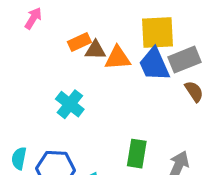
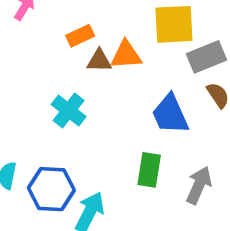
brown triangle: (95, 50) -> (99, 61), moved
blue trapezoid: (154, 64) -> (170, 114), moved

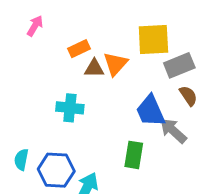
orange triangle: (126, 55) -> (115, 64), turned -44
cyan cross: (69, 110) -> (70, 108), turned -32
gray arrow: (199, 185) -> (173, 131), moved, turned -72

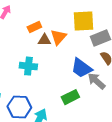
blue trapezoid: (150, 111) -> (81, 68), turned -30
green rectangle: (134, 155) -> (70, 97), turned 54

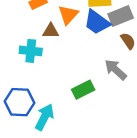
brown triangle: (44, 40) -> (51, 31), moved
blue trapezoid: (81, 68) -> (97, 22), moved

